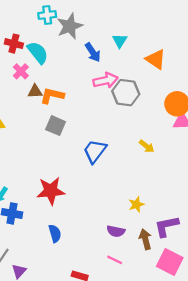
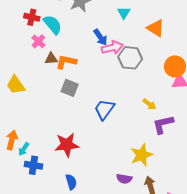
blue arrow: (93, 52) -> (100, 37), moved
yellow star: (136, 204) -> (142, 155), size x1.6
purple L-shape: (167, 226) -> (163, 124), moved

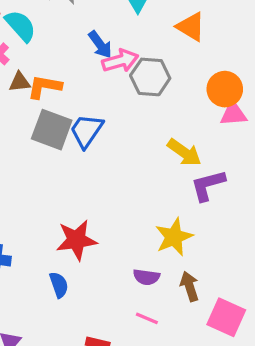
gray square: (70, 88) -> (52, 130), size x1.4
yellow arrow: (149, 104) -> (184, 152), size x1.5
blue trapezoid: (104, 109) -> (86, 131), moved
red star: (67, 145) -> (76, 240), moved

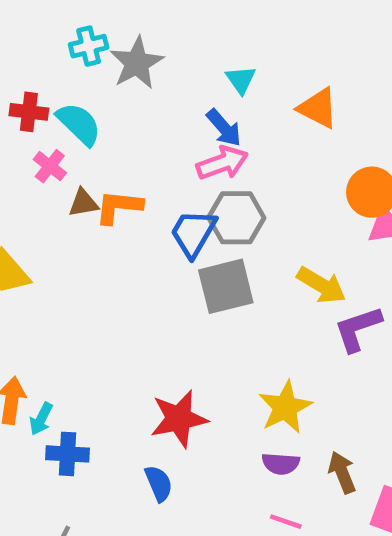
blue arrow: (100, 45) -> (224, 128), moved
gray hexagon: (150, 77) -> (236, 218), moved
gray square: (52, 130) -> (226, 286), moved, turned -30
blue trapezoid: (86, 131) -> (193, 233), moved
yellow star: (174, 237) -> (285, 407), moved

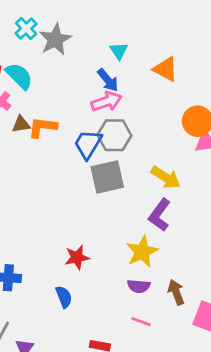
cyan cross: (89, 46) -> (26, 29), turned -30
purple L-shape: (358, 329) -> (160, 215), moved, turned -36
red star: (179, 419) -> (77, 257), size x0.7

